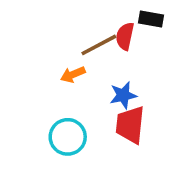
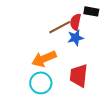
orange arrow: (73, 74) -> (44, 59), moved, size x1.6
blue star: (123, 95) -> (76, 38), moved

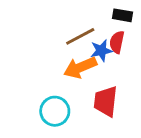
red semicircle: (76, 22) -> (117, 42), moved
orange arrow: (44, 59) -> (80, 67), moved

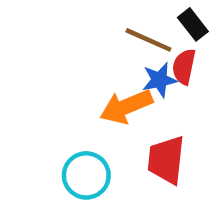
black rectangle: (122, 15) -> (193, 24), turned 42
brown line: (80, 36) -> (148, 40), moved, turned 52

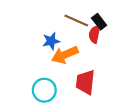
black rectangle: (193, 24) -> (99, 22), moved
blue star: (160, 80) -> (51, 41), moved

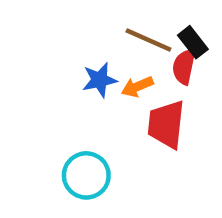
orange arrow: (65, 55) -> (137, 87), moved, size x0.6
red trapezoid: (85, 82) -> (166, 124), moved

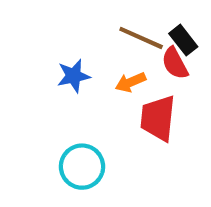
red semicircle: (184, 67) -> (175, 63), turned -40
blue star: (100, 80) -> (74, 76), moved

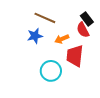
brown line: (141, 38) -> (45, 18), moved
cyan circle: (82, 167) -> (51, 71), moved

